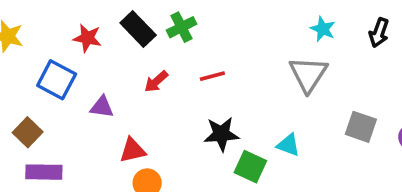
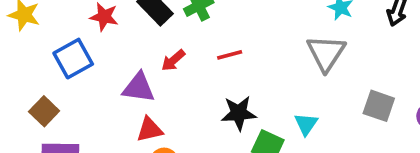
blue square: (57, 80) -> (73, 59), turned 33
purple triangle: (102, 107) -> (139, 88), moved, size x1.4
cyan triangle: (288, 145) -> (306, 124), turned 45

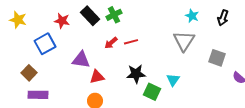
red arrow: (173, 60) -> (111, 43), moved
gray square: (379, 106) -> (217, 58), moved
red triangle: (150, 129) -> (97, 77), moved

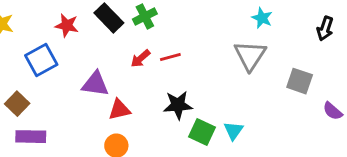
black arrow: (223, 18) -> (325, 28), moved
cyan triangle: (173, 80) -> (233, 131), moved

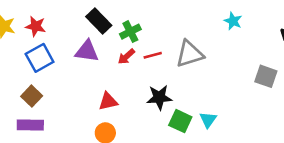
green cross: (145, 16) -> (130, 32), moved
red star: (67, 25) -> (36, 26), moved
gray triangle: (250, 55) -> (190, 54), moved, turned 40
purple triangle: (95, 84) -> (87, 51), moved
brown square: (17, 104) -> (32, 96), moved

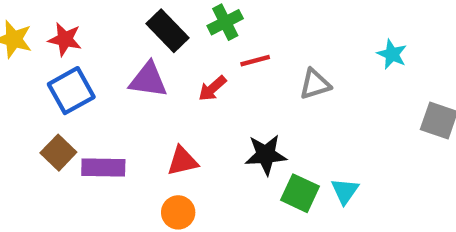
cyan star: (233, 21) -> (392, 54), moved
green cross: (130, 32) -> (225, 22), moved
gray triangle: (190, 54) -> (315, 84), size x0.7
red line: (153, 55) -> (255, 61), moved
purple rectangle: (30, 125) -> (103, 168), moved

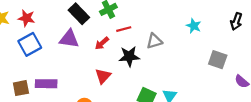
brown square: (58, 153) -> (21, 88), moved, turned 35
black star: (266, 155) -> (129, 56), moved
red triangle: (182, 161) -> (103, 76), moved, turned -35

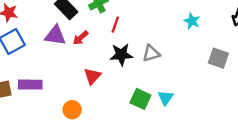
red line: (124, 29) -> (115, 25), turned -56
gray triangle: (154, 41) -> (151, 53), moved
red arrow: (102, 43) -> (81, 38), moved

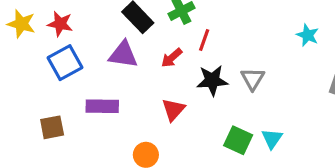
red arrow: (81, 38) -> (172, 58), moved
gray triangle: (151, 53) -> (253, 79), turned -42
purple rectangle: (30, 85) -> (102, 106), moved

